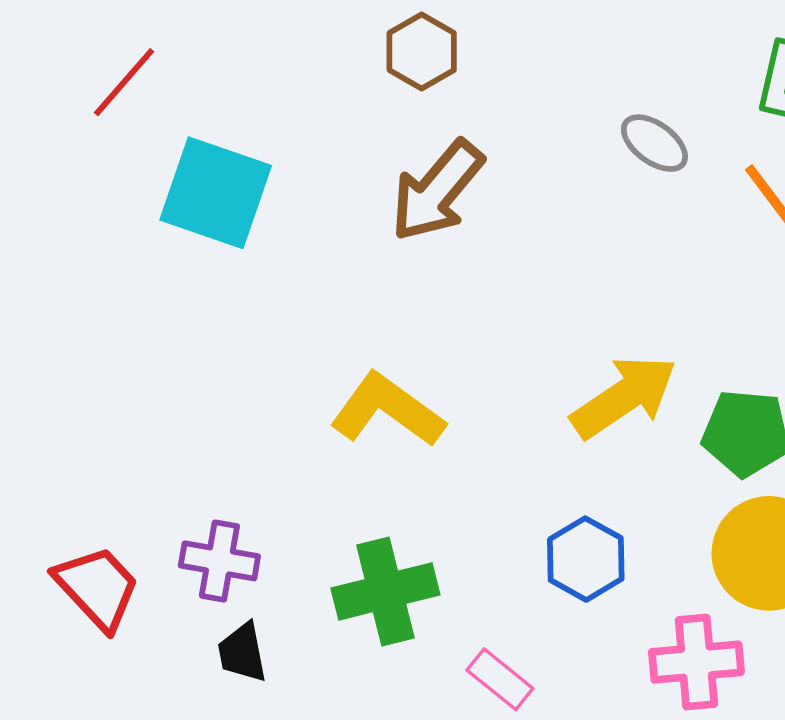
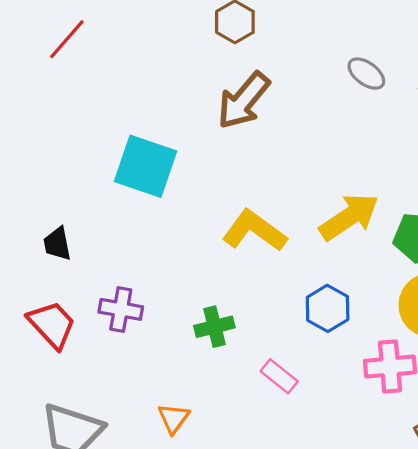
cyan square: (216, 193) -> (146, 166), moved
yellow L-shape: (387, 410) -> (254, 231), moved
green cross: (385, 591) -> (214, 327), size x0.7
black trapezoid: (242, 653) -> (57, 244), moved

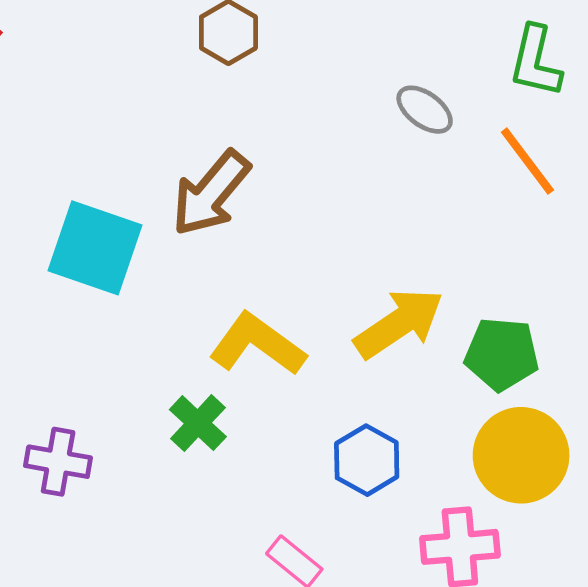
brown arrow: (244, 101) -> (211, 193), moved
green cross: (214, 327) -> (198, 423), moved, turned -33

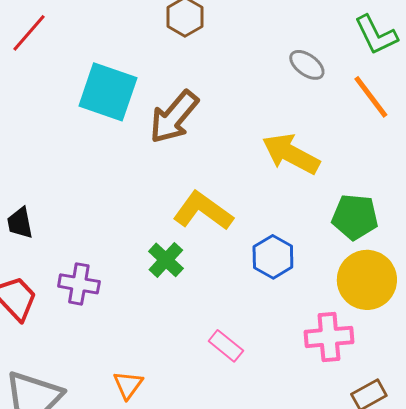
green L-shape: (536, 61) -> (376, 35), turned -39
cyan square: (95, 248) -> (108, 92), moved
yellow arrow: (399, 323) -> (291, 154), moved, turned -118
blue hexagon: (367, 460) -> (273, 257), moved

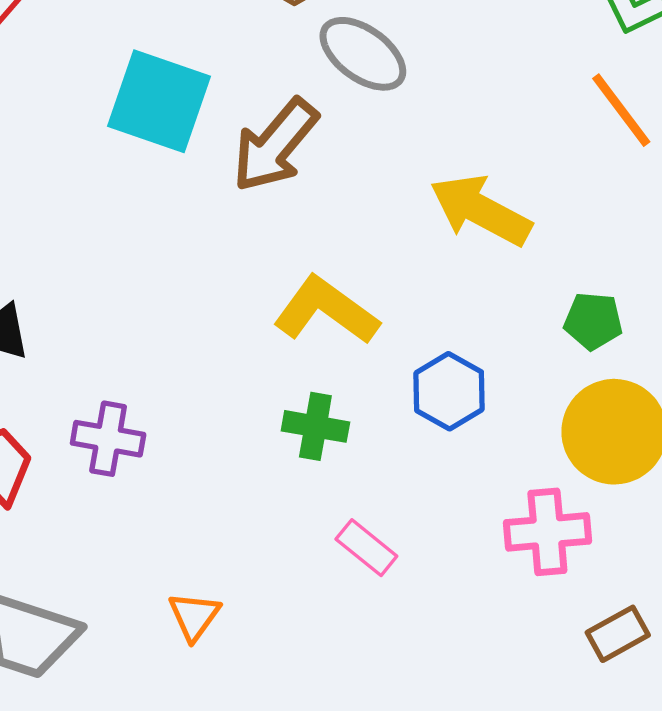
gray ellipse: (307, 65) -> (363, 54), moved, size x1.4
green pentagon: (355, 217) -> (593, 321), size x0.7
green cross: (166, 260) -> (315, 426), moved, turned -33

